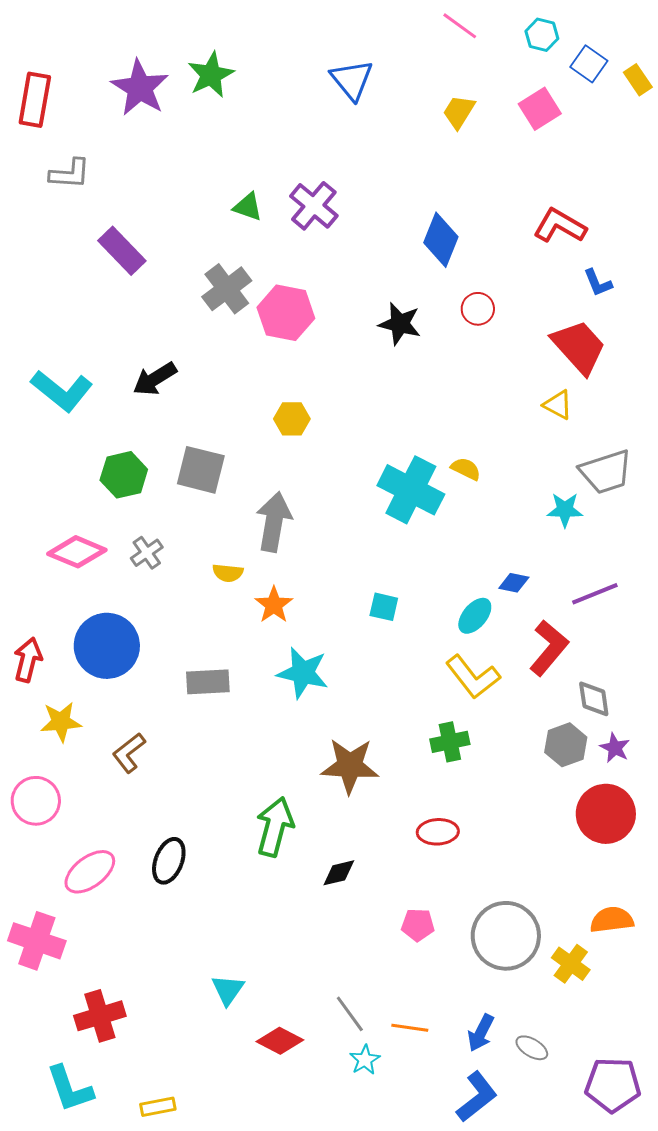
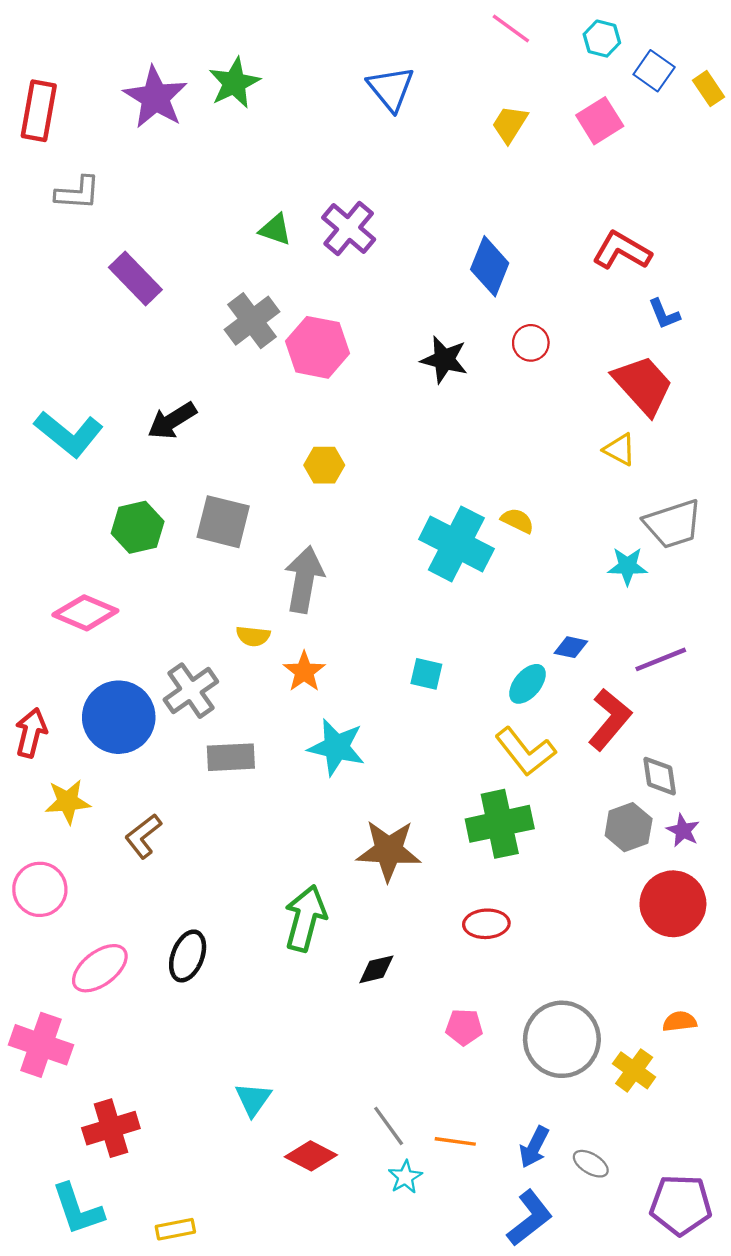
gray cross: (147, 553) -> (191, 691), moved, size x1.5
green cross: (450, 742) -> (500, 824), size x1.5
orange semicircle: (612, 920) -> (680, 1022), size x0.7

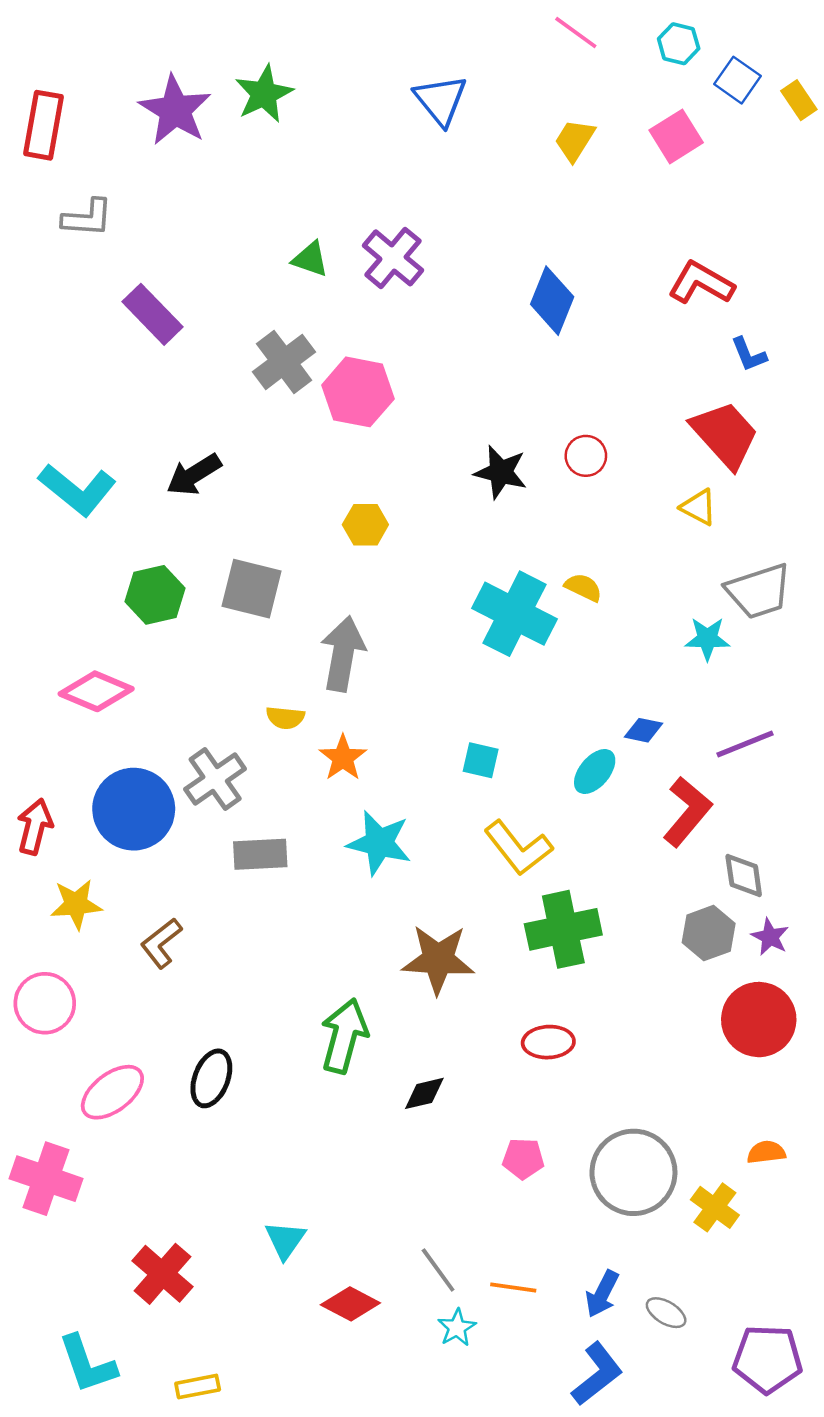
red circle: (531, 343) -> (586, 456), moved
black star: (444, 360) -> (501, 472), moved
yellow L-shape: (525, 752) -> (518, 848), moved
red cross: (111, 1128) -> (163, 1274), moved, turned -32

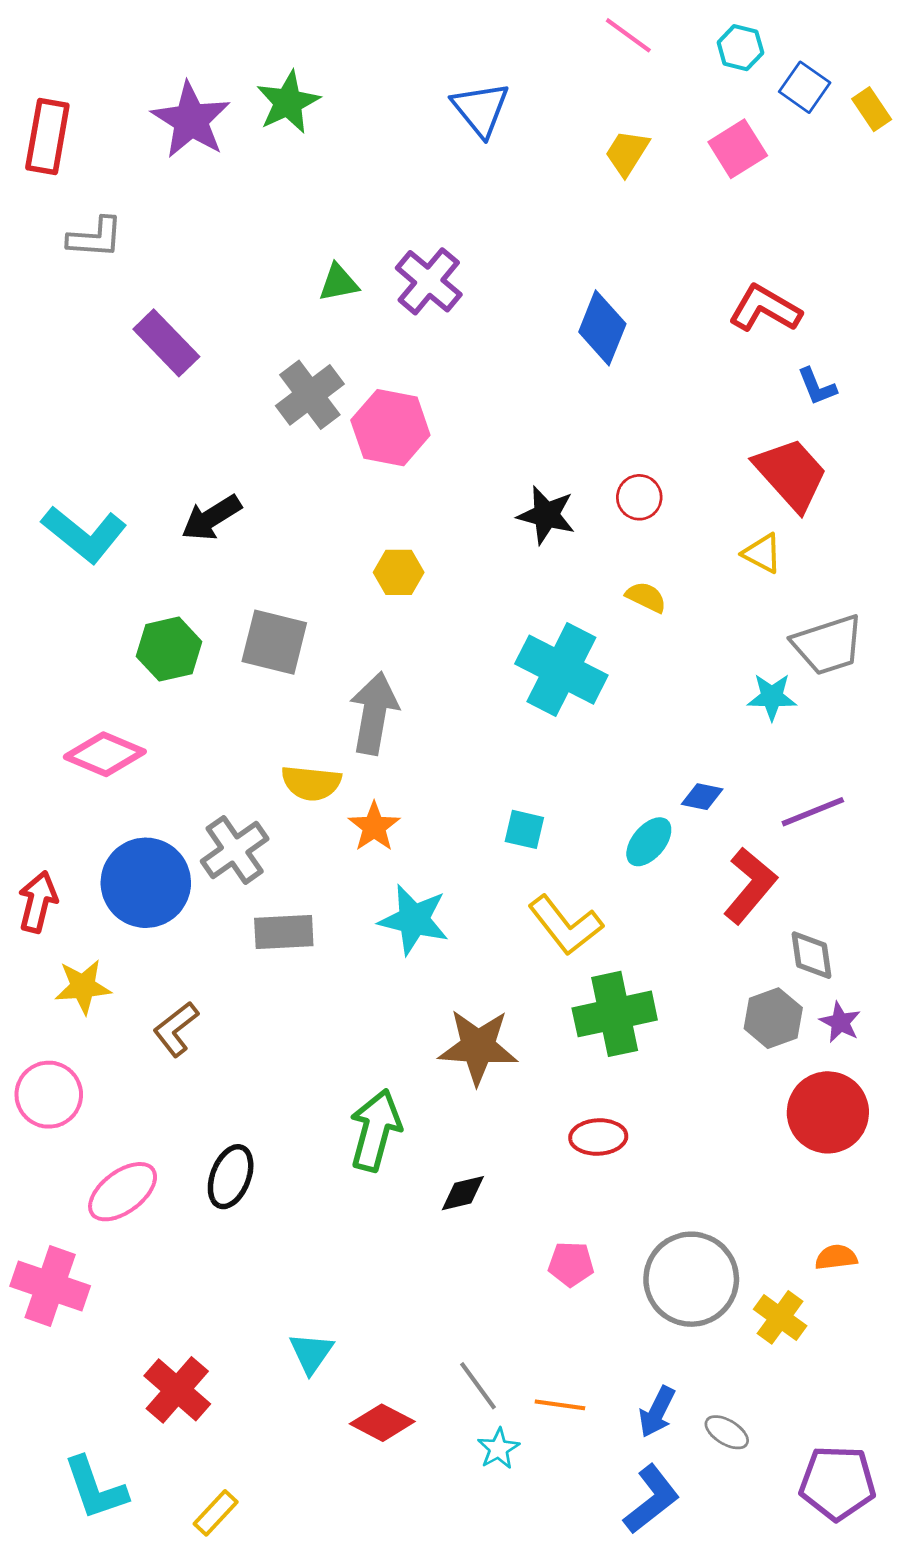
green triangle: (310, 259) -> (339, 283), turned -30
yellow semicircle: (583, 587) -> (646, 597), moved
yellow semicircle: (285, 718) -> (311, 783), size x1.4
yellow rectangle: (198, 1387) -> (216, 1513), turned -36

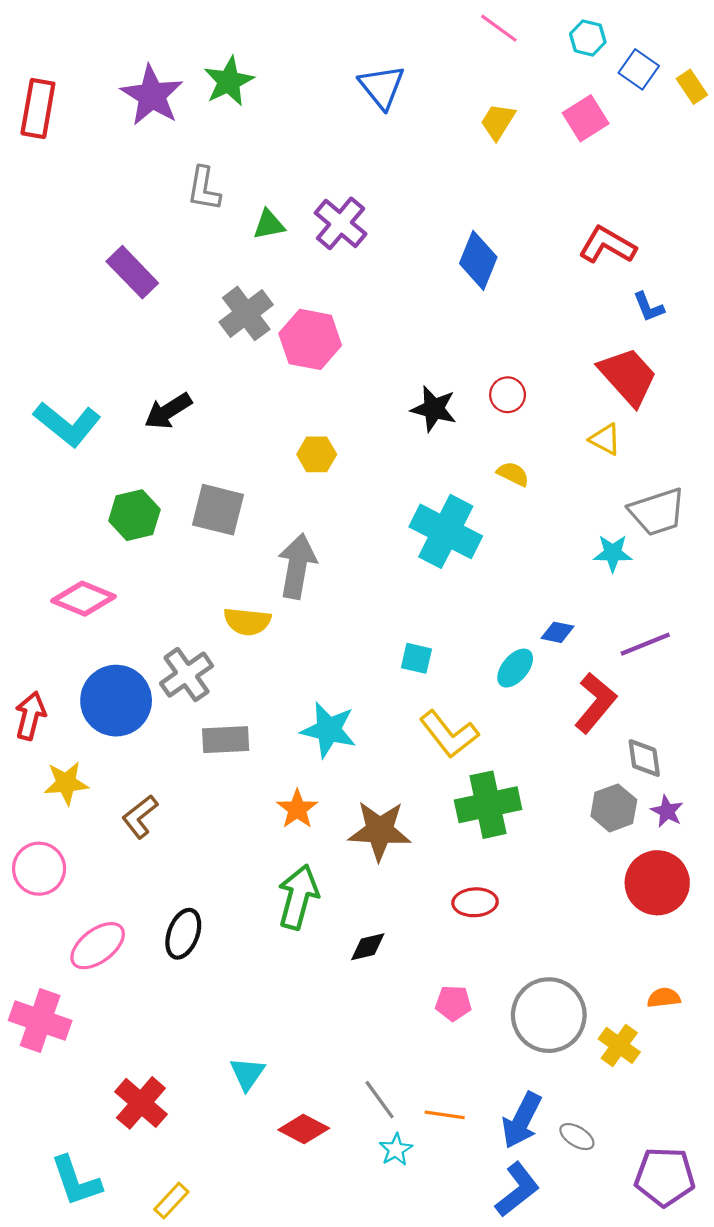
gray L-shape: (95, 238) -> (204, 189), moved, turned 96
orange star: (374, 827) -> (297, 809), moved
blue arrow: (657, 1412) -> (522, 1120), size x1.4

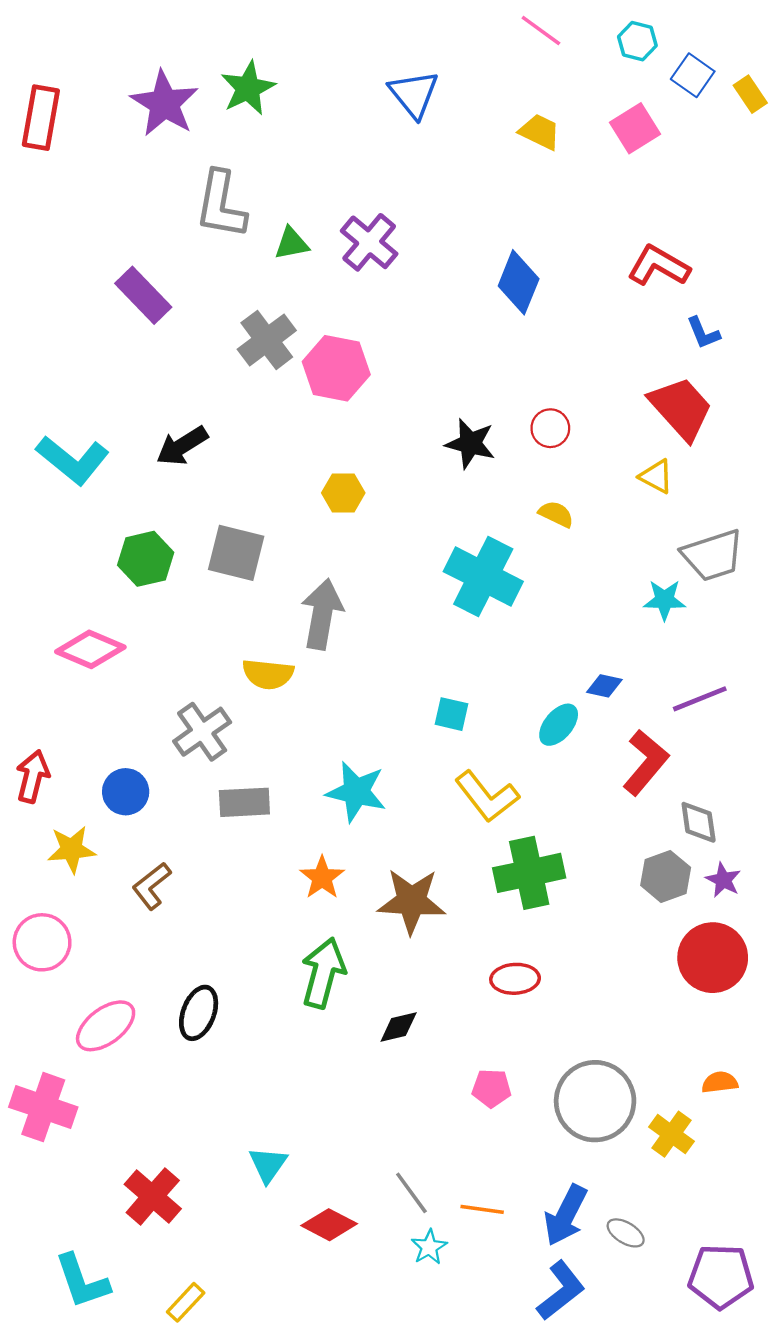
yellow trapezoid: (498, 121) -> (540, 132), turned 84
gray L-shape: (204, 189) -> (221, 205), size x1.4
blue circle: (116, 701) -> (126, 792), moved, size x0.6

